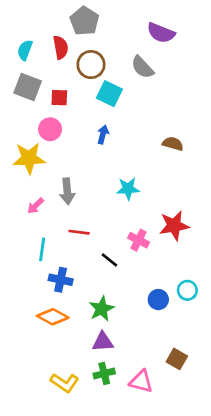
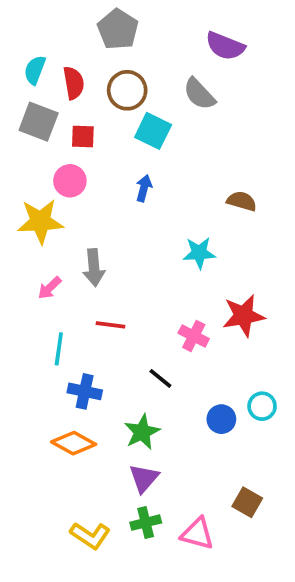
red semicircle: (61, 47) -> (74, 83), moved
cyan star: (128, 189) -> (199, 253), moved
black line: (109, 260) -> (160, 378), moved
purple triangle: (103, 342) -> (144, 478), turned -45

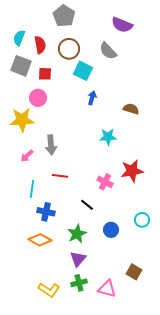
blue arrow: (144, 188) -> (92, 98), moved
blue circle: (221, 419) -> (111, 230), moved

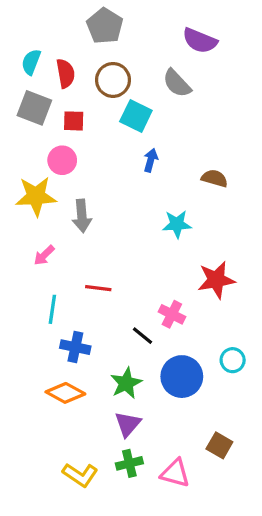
gray arrow: (51, 145) -> (82, 216), moved
pink cross: (105, 182) -> (172, 314), moved
blue circle: (111, 230) -> (182, 377), size x1.6

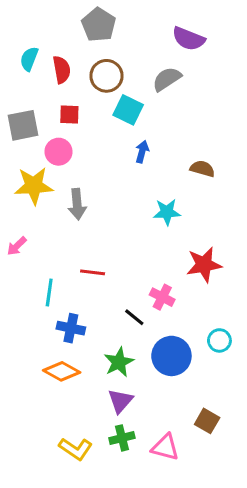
gray semicircle: (177, 83) -> (167, 79), turned 100
gray square: (34, 108) -> (23, 125), moved, turned -32
pink arrow: (44, 255) -> (17, 246), moved

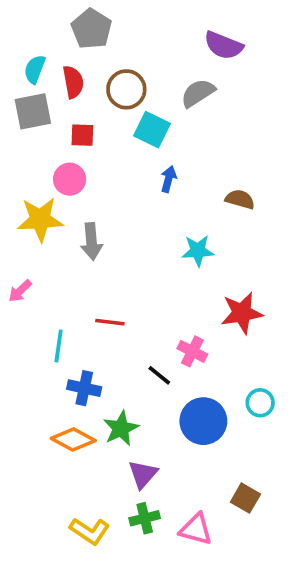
gray pentagon: (99, 25) -> (92, 29), moved
gray square: (23, 125) -> (33, 111), moved
green star: (119, 362) -> (121, 428), moved

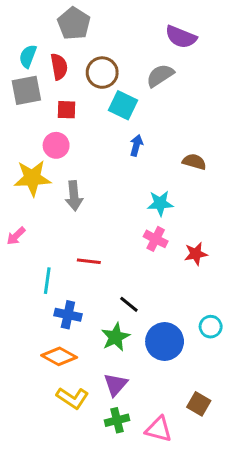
red star: (242, 313) -> (196, 254), size x0.7
pink cross: (192, 351) -> (156, 239), moved
green star: (121, 428) -> (116, 337), moved
yellow L-shape: (90, 531) -> (72, 398), moved

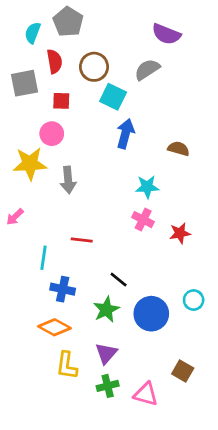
cyan semicircle: (28, 56) -> (33, 33), moved
blue arrow: (136, 145) -> (125, 134), size x1.5
yellow L-shape: (72, 398) -> (67, 365), turned 64

